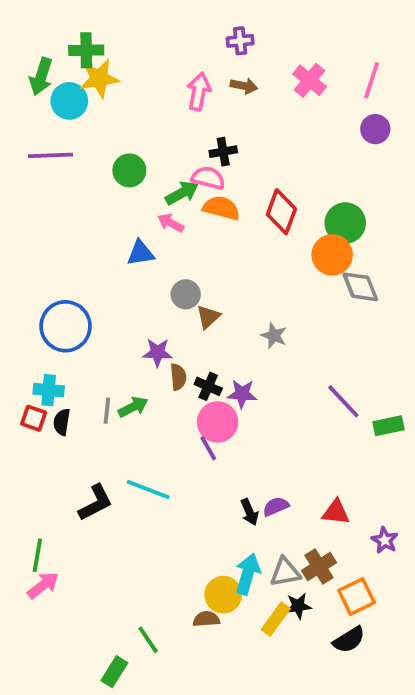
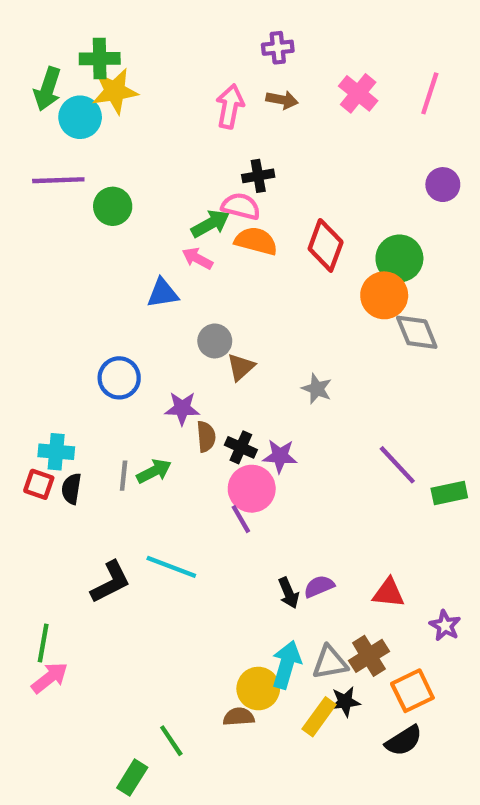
purple circle: (375, 129) -> (443, 185), moved
green circle: (129, 170) -> (113, 206), moved
blue circle: (66, 326) -> (119, 378), moved, size x0.7

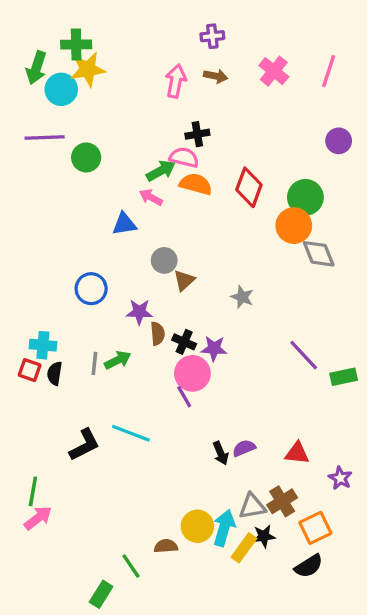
cyan arrow: (286, 665) -> (224, 528), moved
brown semicircle: (239, 717) -> (166, 546), moved

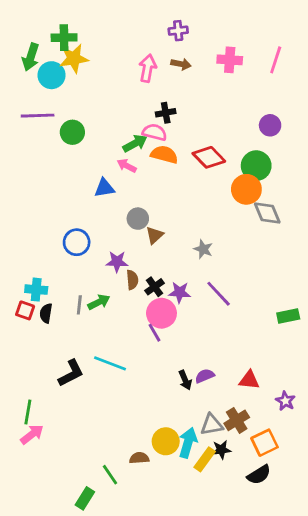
pink cross: (274, 71) -> (230, 60), turned -35
purple circle: (339, 141) -> (270, 125), moved
red diamond: (249, 187) -> (209, 157), turned -64
black cross: (184, 342) -> (155, 287), turned 30
purple line: (304, 355) -> (219, 294), moved

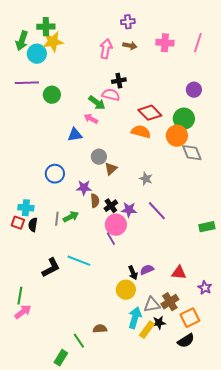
green arrow: (135, 143) -> (97, 103), turned 66
orange semicircle: (164, 155) -> (141, 132), moved
yellow circle: (166, 441) -> (126, 290), moved

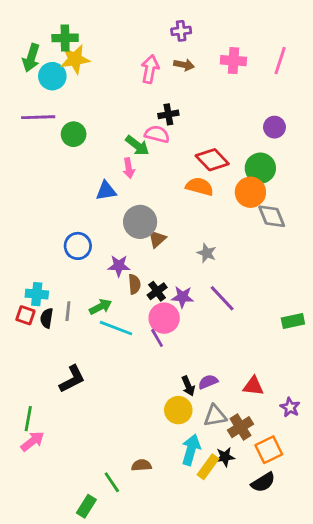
pink arrow: (91, 119) -> (129, 168), turned -128
gray circle: (99, 157) -> (140, 222), size x1.5
gray line: (57, 219) -> (68, 311), moved
cyan line: (79, 261) -> (116, 328), moved
gray triangle: (152, 305) -> (215, 416), moved

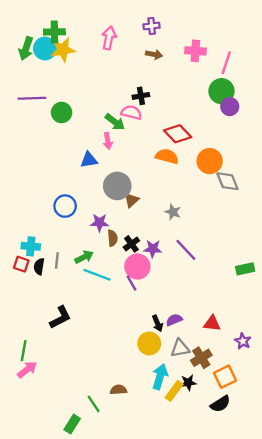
pink line: (280, 61) -> (226, 63), moved
pink arrow: (150, 69) -> (109, 38), moved
cyan circle: (52, 76) -> (45, 49), moved
green circle: (260, 168) -> (221, 91), moved

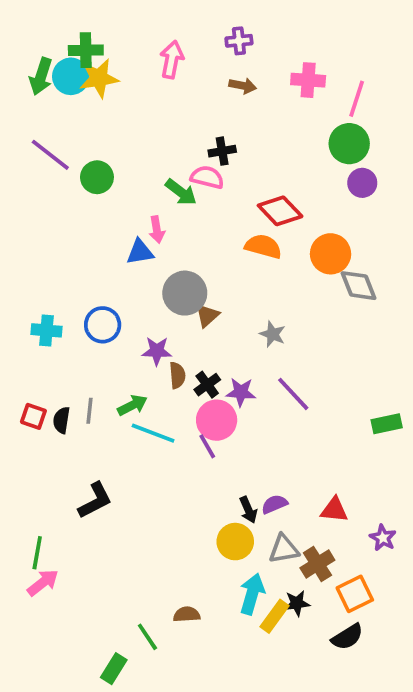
purple line: (32, 98) -> (50, 155), turned 40
purple circle: (230, 107) -> (362, 183), moved
pink arrow: (108, 141) -> (157, 230), moved
cyan cross: (31, 246) -> (47, 330), moved

